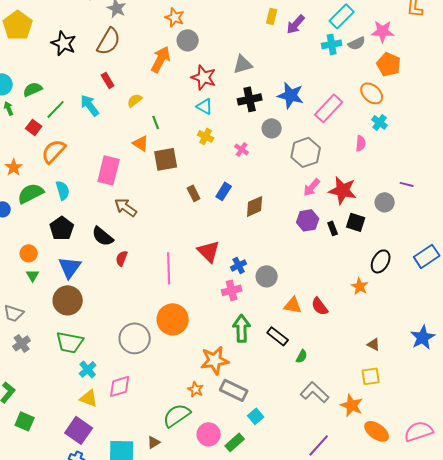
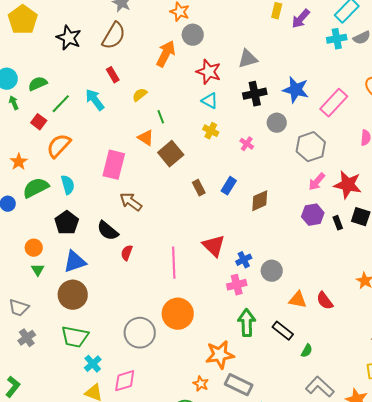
brown square: (166, 159) -> (171, 154), turned -30
blue triangle: (70, 267) -> (75, 262), turned 35

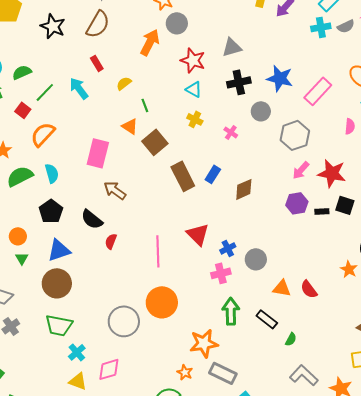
brown rectangle: (199, 188) -> (183, 176), size x1.8
black rectangle: (338, 223) -> (322, 211), turned -72

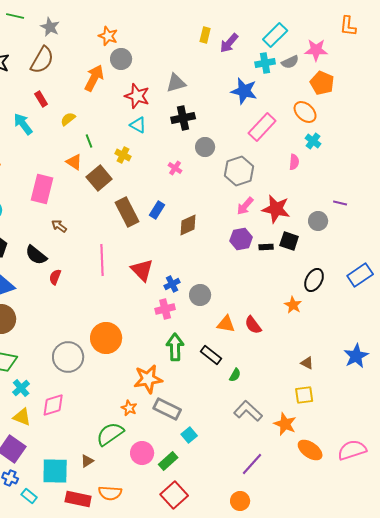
blue star: (280, 78) -> (244, 91), moved
yellow cross: (195, 119) -> (123, 155), moved
brown arrow: (115, 190) -> (59, 226), size x0.7
pink line: (158, 251) -> (102, 260), moved

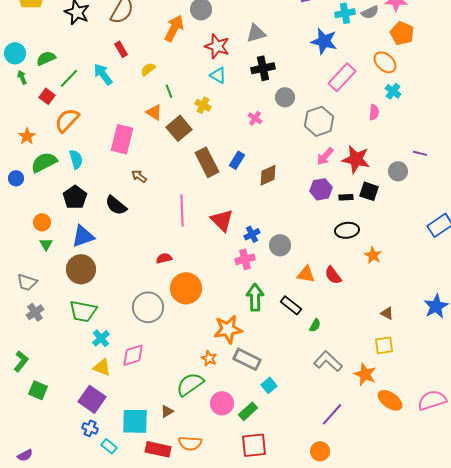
red semicircle: (55, 277) -> (164, 258), moved, turned 56
black ellipse: (314, 280) -> (347, 230), moved, turned 55
red square: (174, 495) -> (254, 445), turned 36

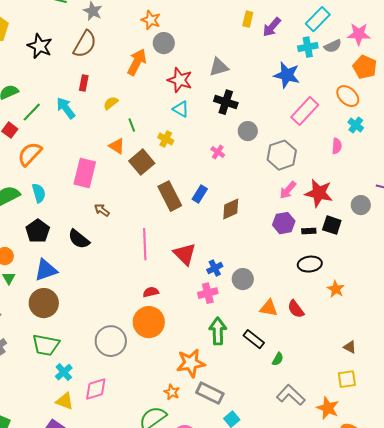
red rectangle: (121, 49) -> (84, 83), turned 42
black cross: (263, 68) -> (226, 102), turned 30
red semicircle: (164, 258) -> (151, 292), moved

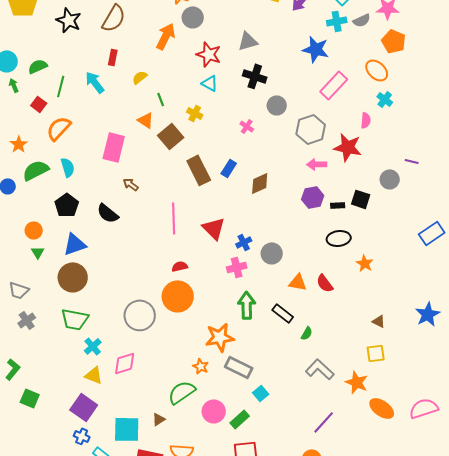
green line: (32, 112) -> (61, 86), turned -30
pink arrow: (288, 190) -> (317, 164), turned 48
red star: (319, 193) -> (348, 147), moved

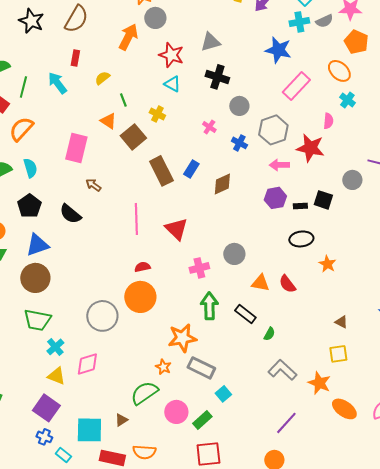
blue cross: (244, 242) -> (239, 143), moved, turned -35

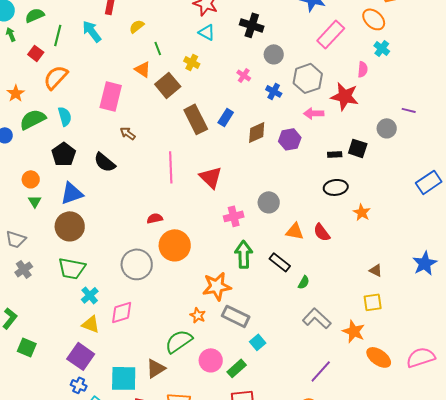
purple hexagon: (275, 198) -> (290, 139), moved
red semicircle: (142, 267) -> (155, 218), moved
brown triangle: (121, 420) -> (156, 368), size x1.5

